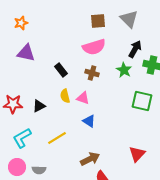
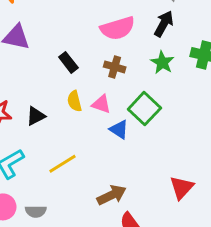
black arrow: (135, 49) -> (164, 24), moved
green square: (142, 101) -> (144, 109), moved, turned 30
blue triangle: (89, 121) -> (119, 129), moved

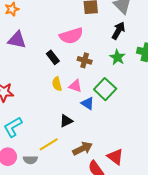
pink semicircle: (118, 28) -> (71, 36), moved
black triangle: (36, 116) -> (66, 121), moved
yellow line: (62, 164) -> (49, 144), moved
red triangle: (182, 188) -> (115, 157), moved, turned -36

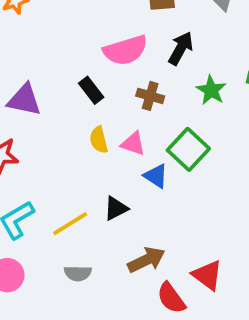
black arrow: (118, 31) -> (181, 48), moved
purple triangle: (17, 40) -> (24, 100), moved
yellow line: (49, 144) -> (70, 224), moved
gray semicircle: (30, 160) -> (78, 273), moved

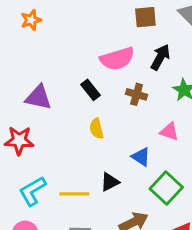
pink triangle: (133, 144) -> (169, 132), moved
green square: (188, 149) -> (166, 188), moved
yellow line: (70, 224) -> (74, 194), turned 32

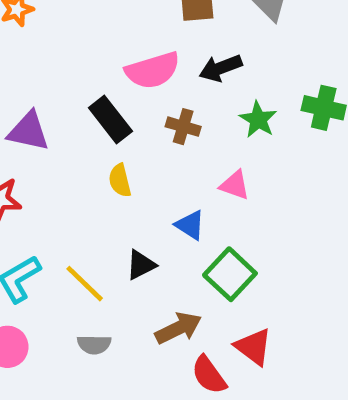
black arrow: (160, 57) -> (221, 68), turned -140
black rectangle: (91, 90) -> (110, 120), size x1.4
yellow line: (74, 194) -> (85, 284), turned 44

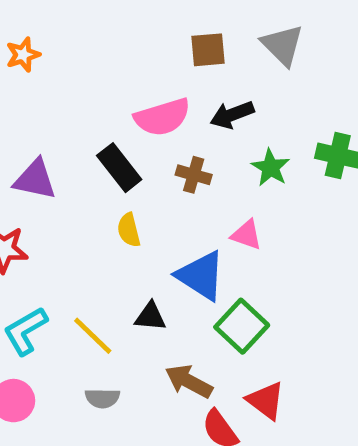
blue triangle: (190, 225) -> (201, 276), size x1.6
black triangle: (141, 265) -> (150, 317), turned 32
brown arrow: (178, 328) -> (189, 381), turned -126

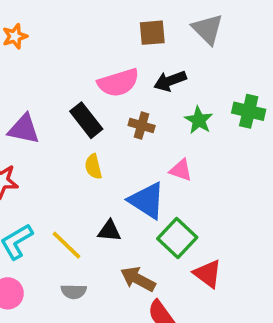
red triangle: (266, 401) -> (208, 274), moved

